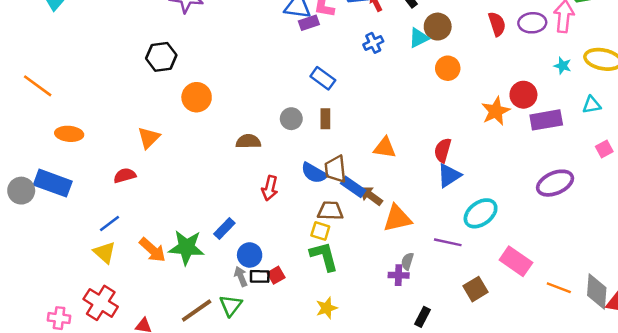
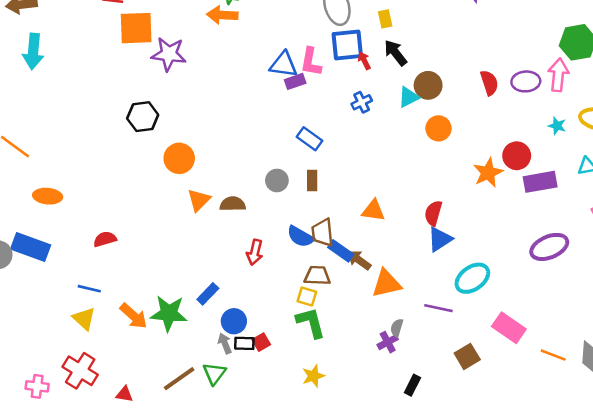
orange triangle: (149, 138) -> (199, 200), moved
blue line: (110, 223) -> (89, 289), turned 50
purple cross: (399, 275) -> (388, 342), turned -30

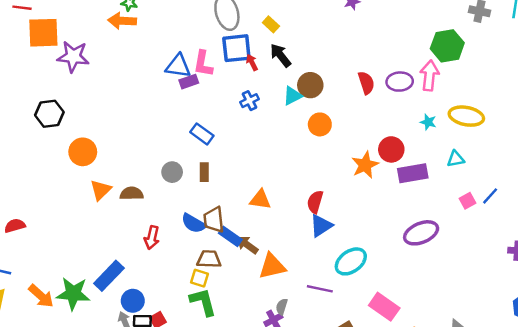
yellow rectangle: (385, 19) -> (271, 24), turned -35
blue rectangle: (208, 294) -> (109, 276), size x1.5

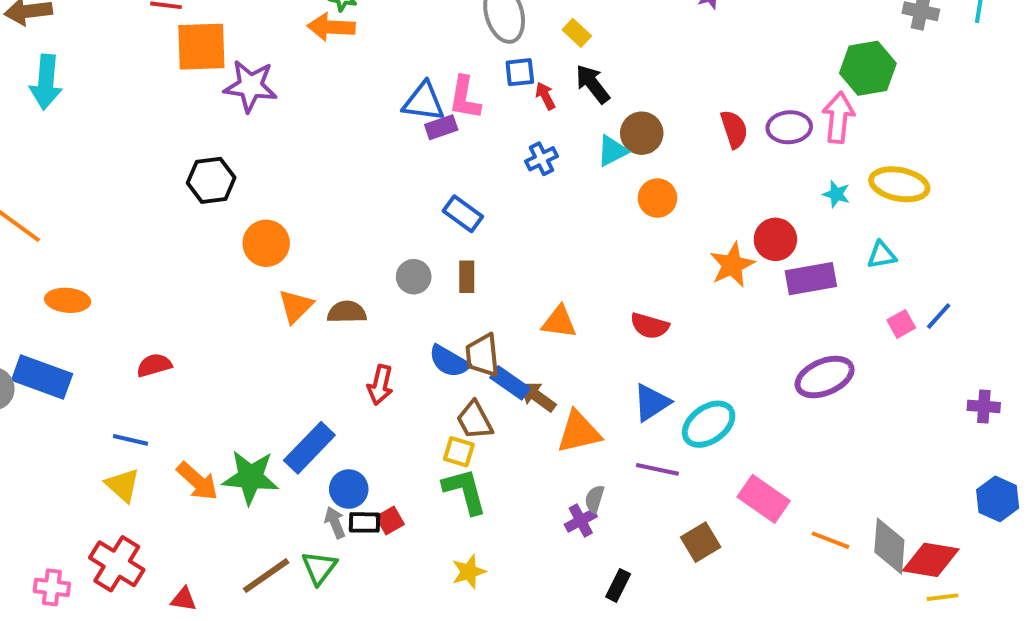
blue square: (236, 48) -> (520, 72), size x0.6
red semicircle: (315, 202) -> (650, 326), turned -90
blue triangle: (321, 226) -> (652, 403), moved
brown trapezoid: (209, 259) -> (475, 420), turned -120

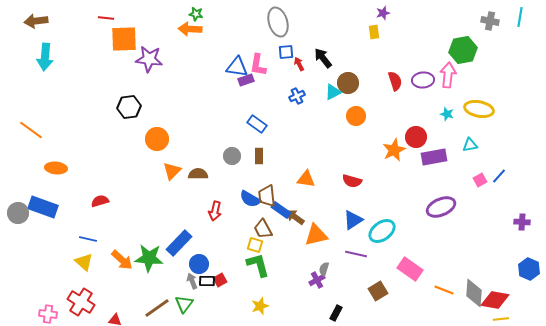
yellow rectangle: (577, 33) -> (374, 32), moved, turned 40

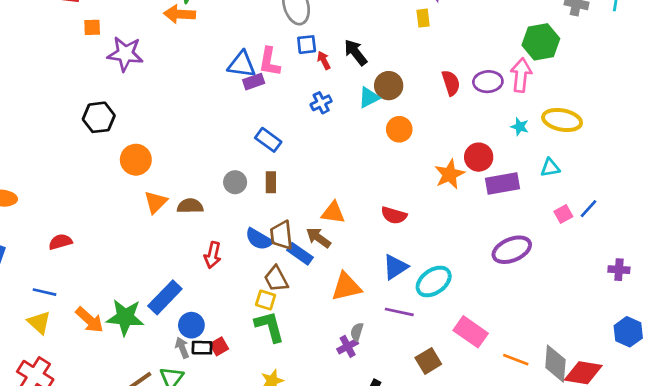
orange square: (124, 39) -> (92, 27), size x0.5
brown arrow: (295, 217) -> (318, 238), moved

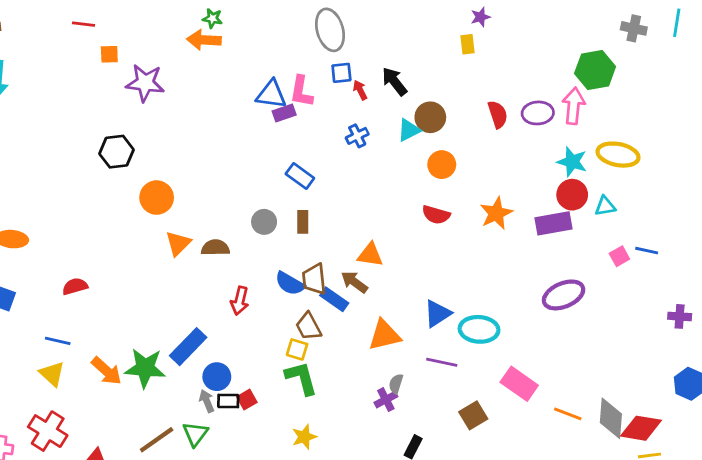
cyan star: (520, 127) -> (572, 162), size x1.5
red circle: (479, 157) -> (572, 195), moved
blue line: (589, 209) -> (647, 251), turned 60
red semicircle: (394, 215) -> (436, 215), moved
cyan ellipse: (434, 281) -> (479, 329), turned 40

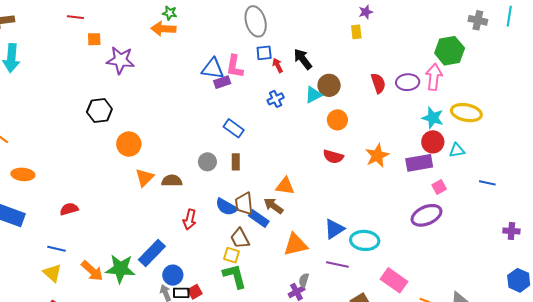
pink square: (619, 256) -> (439, 187), moved

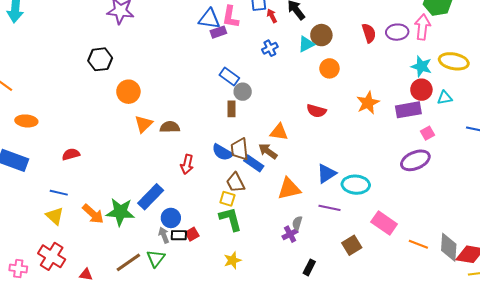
red semicircle: (333, 157) -> (316, 111), moved
gray circle: (207, 162) -> (243, 92), moved

